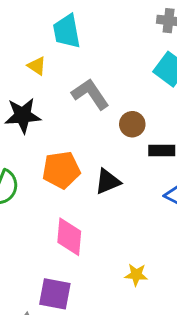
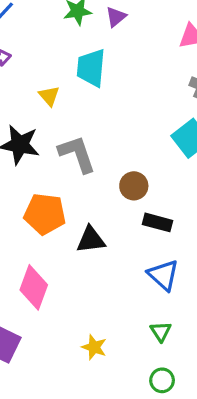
gray L-shape: (90, 94) -> (77, 154), moved

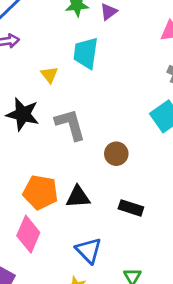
orange pentagon: (45, 214) -> (40, 192), moved
black rectangle: (158, 222) -> (131, 208), moved
blue triangle: (163, 275) -> (89, 250), moved

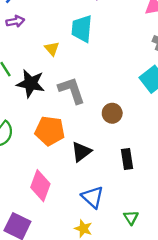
orange pentagon: (40, 192) -> (50, 131), moved
black triangle: (78, 197) -> (81, 152), turned -30
black rectangle: (131, 208) -> (127, 159), turned 66

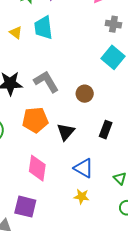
yellow triangle: (52, 49) -> (16, 33), moved
black rectangle: (127, 159) -> (106, 130), turned 42

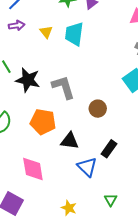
black triangle: (66, 132) -> (70, 141), turned 42
pink diamond: (37, 168) -> (33, 169), turned -32
blue triangle: (84, 168) -> (87, 167), moved

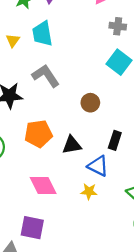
yellow triangle: (46, 32) -> (13, 40), turned 32
gray L-shape: (63, 87) -> (46, 76), moved
yellow star: (69, 208) -> (89, 191), moved

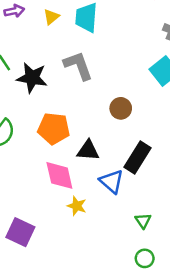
black rectangle: (115, 140) -> (138, 158), size x1.4
pink diamond: (43, 185) -> (59, 175), moved
yellow star: (89, 191) -> (77, 206), moved

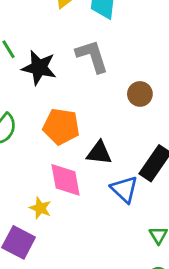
brown circle: (121, 108) -> (140, 94), moved
yellow star: (77, 206) -> (40, 208), moved

